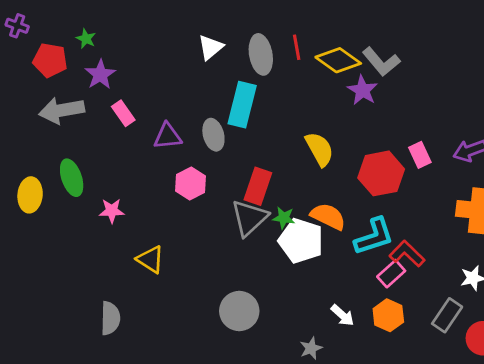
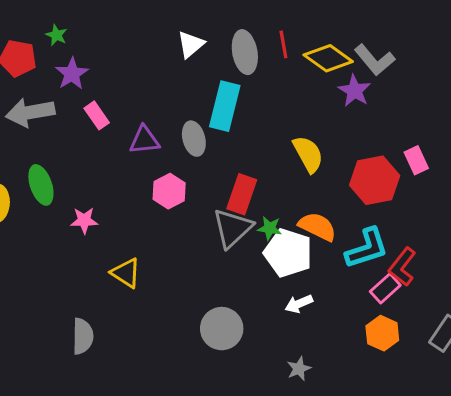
red L-shape: (407, 254) -> (402, 267), turned -96
white arrow: (342, 315) -> (299, 304), moved, turned 115

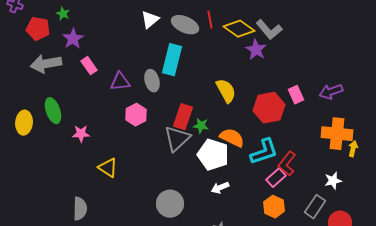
gray ellipse: (245, 52) -> (185, 25), turned -56
green star: (270, 228) -> (201, 126), moved

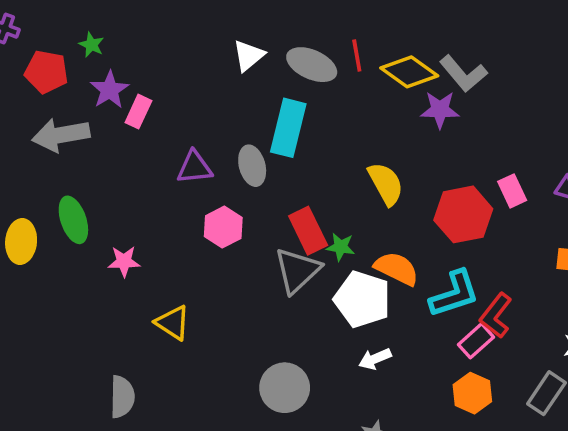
purple star: (256, 50) -> (440, 110), turned -30
pink rectangle: (89, 66) -> (138, 112), moved, turned 60
red rectangle: (183, 117) -> (308, 231), turned -45

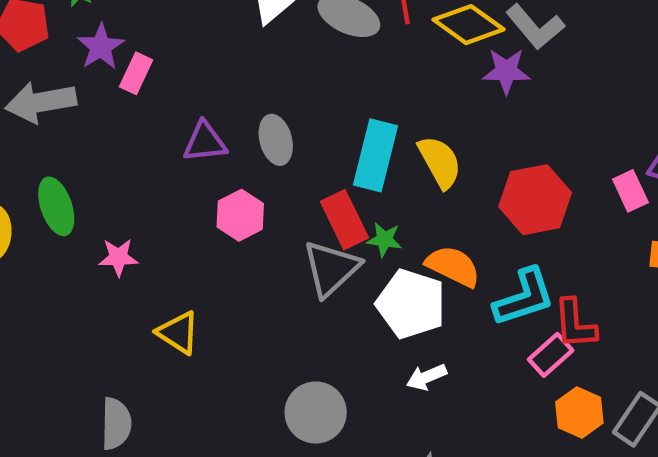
cyan rectangle: (288, 128) -> (375, 155), moved
pink rectangle: (512, 191) -> (630, 191), moved
red L-shape: (496, 316) -> (575, 324), turned -42
orange hexagon: (472, 393) -> (579, 412), moved

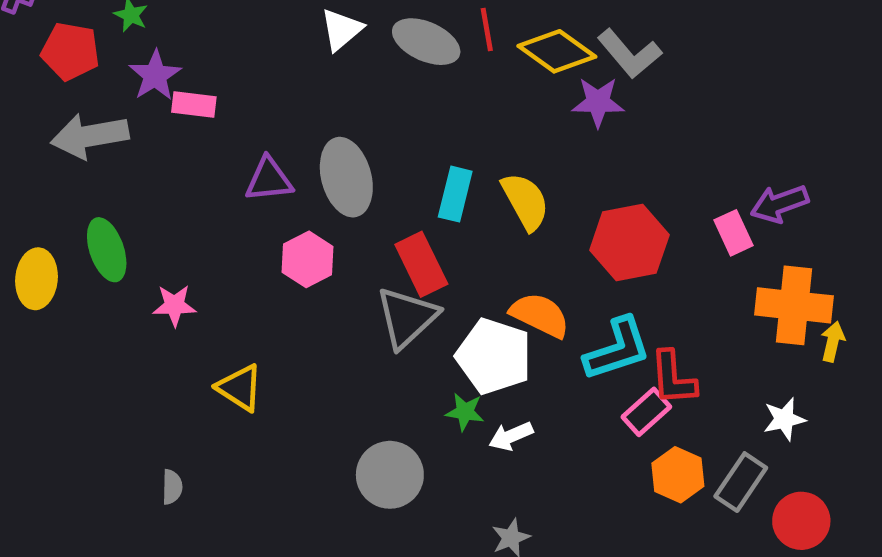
pink rectangle: (136, 73) -> (194, 105), turned 72
gray ellipse: (276, 140) -> (346, 177), size x1.4
cyan rectangle: (375, 155) -> (455, 194), size x0.7
green star: (384, 240) -> (465, 412), moved
gray semicircle: (116, 424) -> (172, 487), size x0.6

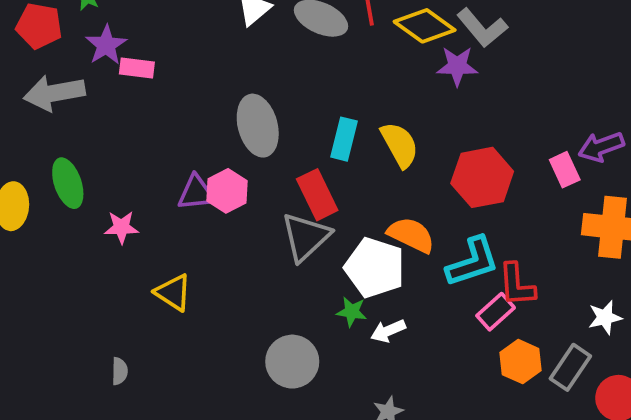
purple triangle: (269, 180) -> (196, 193), moved

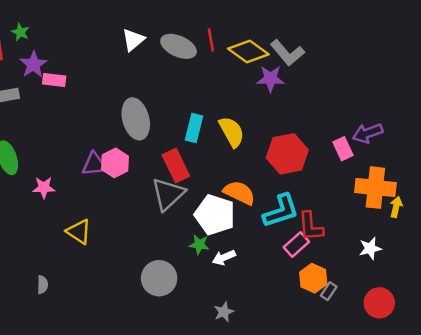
gray rectangle: (570, 367) -> (329, 291), moved, size x0.6

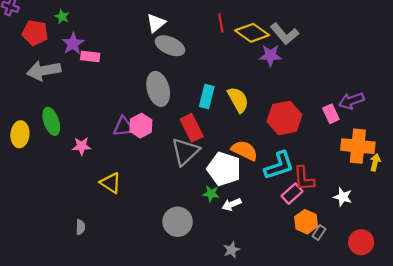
gray ellipse: (179, 46) -> (170, 46), moved
white star: (370, 248) -> (343, 197), moved, turned 30

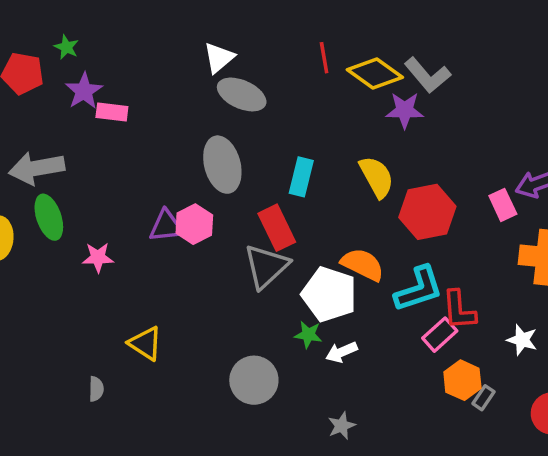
gray arrow: (44, 71) -> (37, 168), moved
yellow semicircle: (238, 100) -> (377, 177), moved
yellow triangle: (111, 183) -> (145, 343), moved

